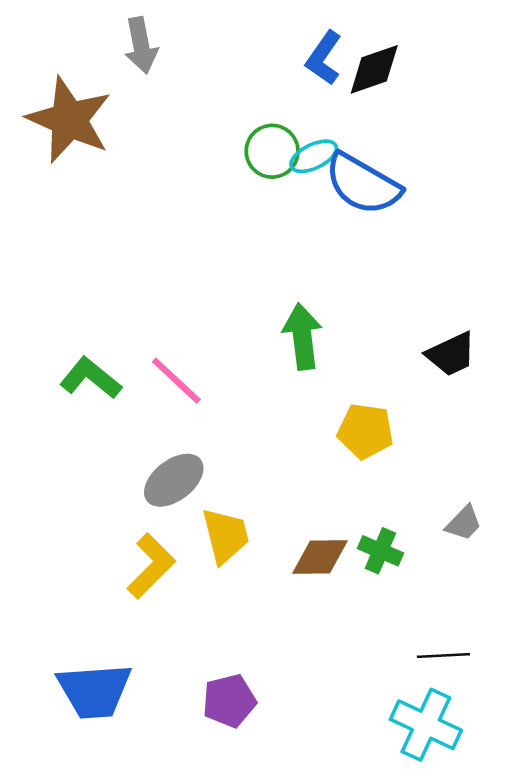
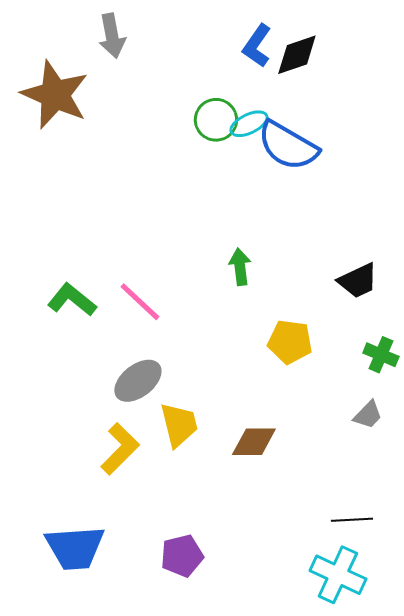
green arrow: (302, 337) -> (240, 267), size x0.7
green cross: (380, 551) -> (381, 355), moved

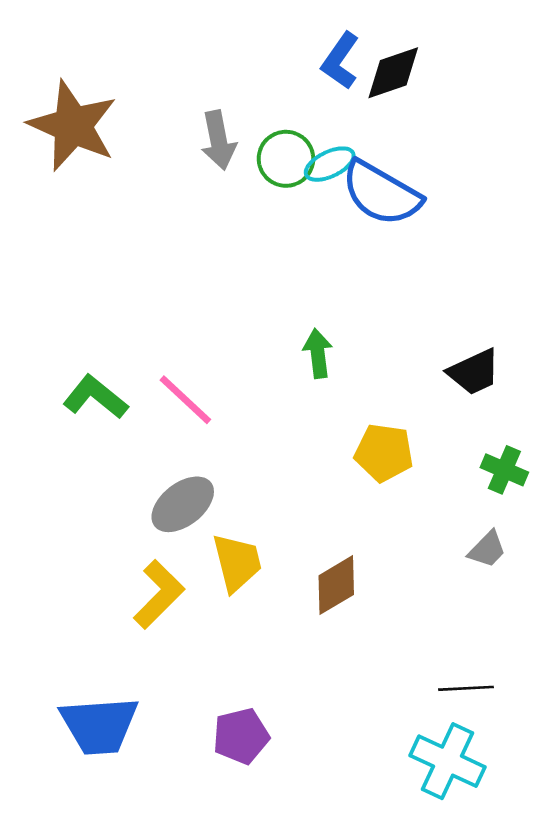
gray arrow: (112, 36) -> (218, 140), moved
brown diamond: (254, 442) -> (336, 585), turned -30

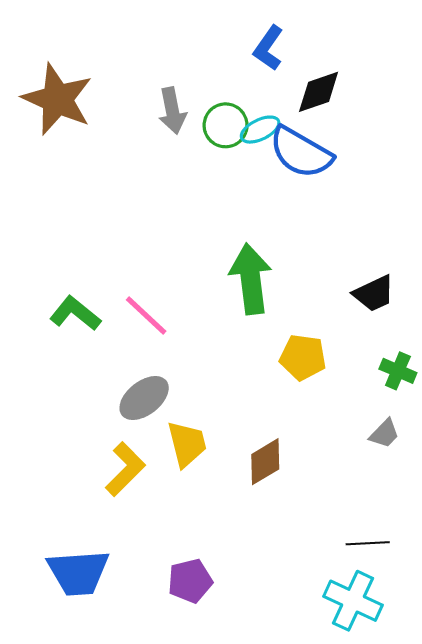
black diamond: (393, 73) -> (319, 92), moved
green arrow: (318, 353) -> (251, 279), size x1.8

